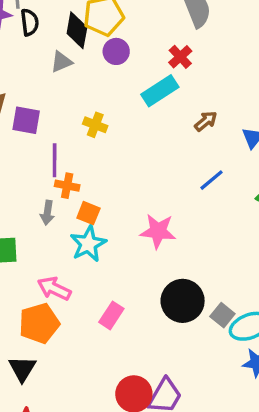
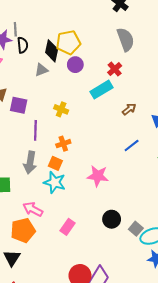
orange cross: (67, 186) -> (63, 144), moved, turned -32
gray arrow: (47, 213) -> (30, 162), size x1.5
cyan star: (88, 244) -> (55, 182), turned -30
black circle: (183, 301) -> (112, 219), size x0.7

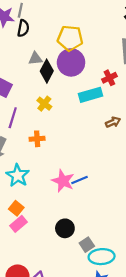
black diamond: (52, 51) -> (47, 71), moved
purple circle: (75, 65) -> (71, 62), size x1.6
blue line: (132, 145) -> (80, 180), moved
orange square: (55, 163) -> (16, 208), moved

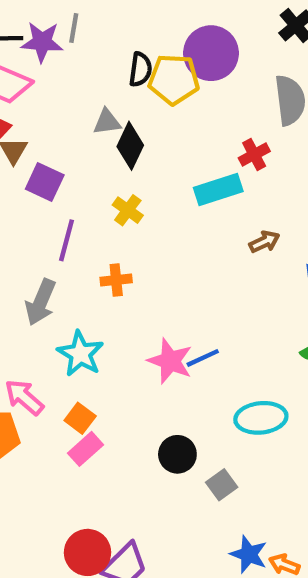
black semicircle: (23, 28) -> (140, 69), moved
purple circle: (71, 62) -> (211, 53), moved
cyan ellipse: (102, 257) -> (261, 418), moved

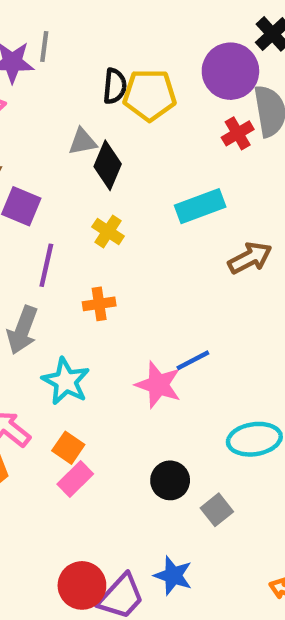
purple circle: (211, 53) -> (230, 71), moved
red cross: (254, 155) -> (238, 133), moved
brown arrow: (264, 242) -> (250, 258), size x1.4
blue line: (203, 358) -> (193, 360), moved
blue star: (249, 554) -> (173, 576), moved

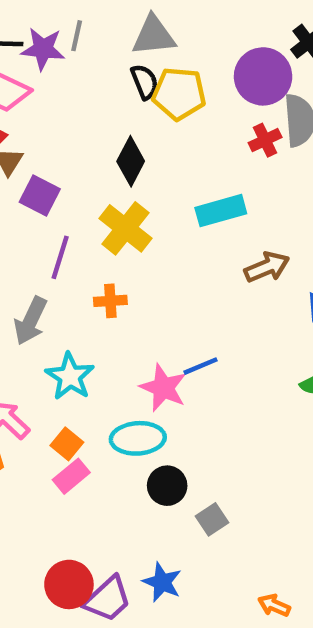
black semicircle: (115, 86) -> (145, 82), turned -32
gray triangle: (83, 142) -> (154, 36), moved, size x1.5
yellow cross: (108, 231) -> (125, 228), size x1.6
cyan ellipse: (254, 439) -> (138, 438), moved

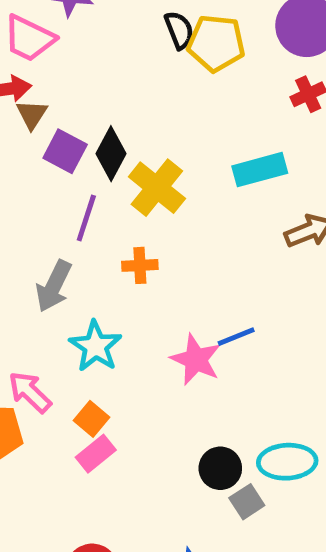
black diamond: (131, 161) -> (111, 154), moved
cyan ellipse: (138, 438) -> (287, 462), moved
black circle: (167, 486) -> (220, 468), moved

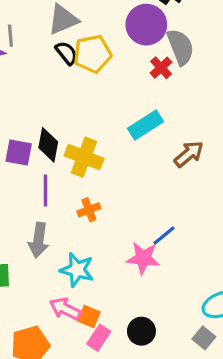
pink arrow: (30, 392) -> (65, 309), moved
black circle: (220, 468) -> (141, 331), moved

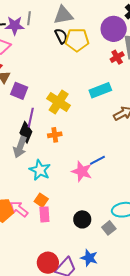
black diamond: (48, 145) -> (26, 132), moved
pink arrow: (65, 309) -> (19, 209), moved
black circle: (141, 331) -> (82, 219), moved
pink rectangle: (99, 338) -> (44, 214), turned -49

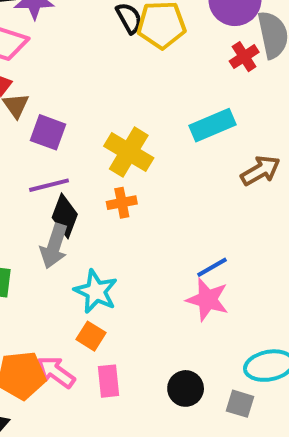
purple line: (31, 118) -> (49, 185), moved, turned 66
orange cross: (55, 135) -> (122, 203), moved
pink star: (82, 171) -> (207, 300), moved
orange square: (41, 200) -> (91, 336), moved
gray square: (109, 228) -> (240, 404), turned -32

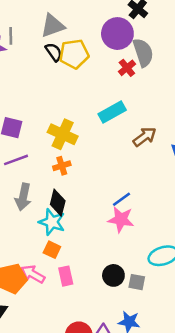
black diamond: (65, 216) -> (58, 203), moved
gray square: (240, 404) -> (137, 282), moved

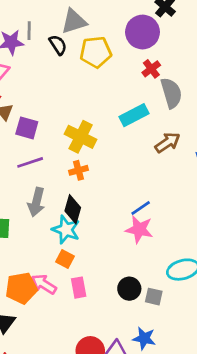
black semicircle: (54, 52) -> (58, 45), moved
gray semicircle: (143, 53) -> (171, 93), moved

